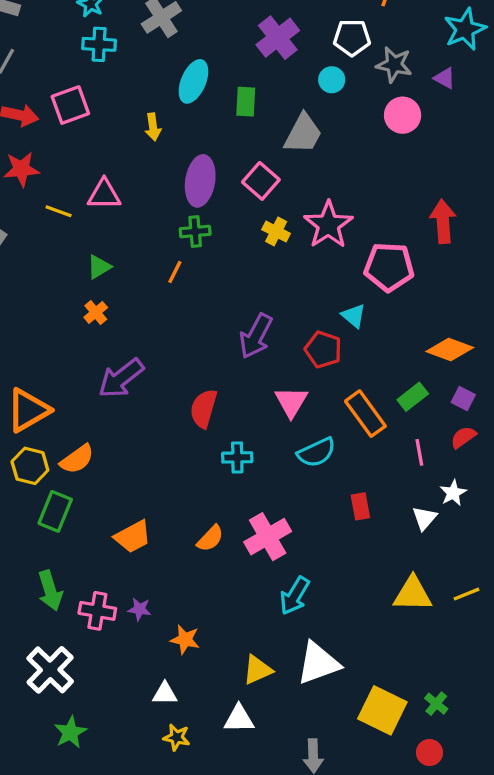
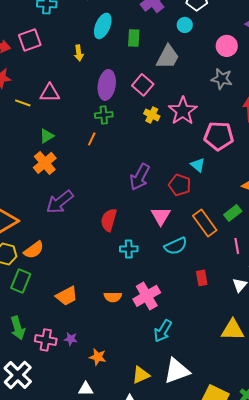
gray star: (394, 65) -> (222, 79), moved
orange cross: (96, 312) -> (45, 163), size x1.6
orange semicircle: (210, 538) -> (113, 297), turned 48

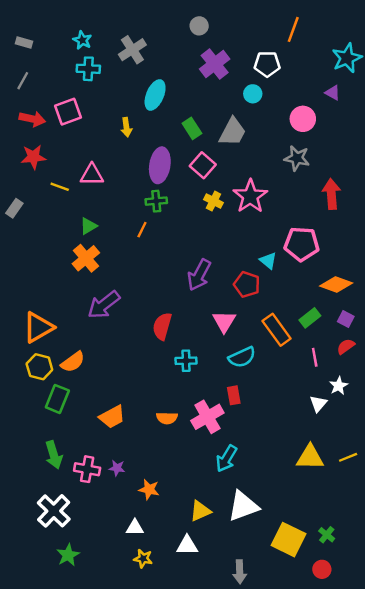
green rectangle: (134, 38) -> (192, 128), moved, turned -36
pink pentagon: (219, 136) -> (302, 244), moved
red rectangle: (202, 278) -> (234, 395), moved

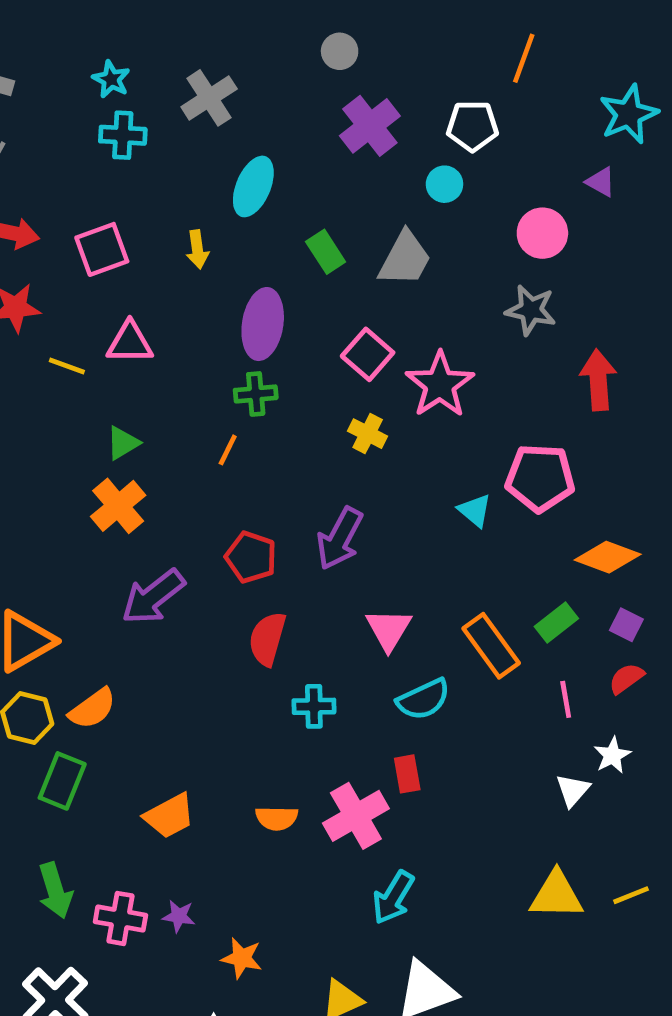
pink square: (68, 112) -> (102, 249), moved
pink square: (203, 165) -> (368, 354), moved
yellow cross: (213, 201) -> (368, 434), moved
red pentagon: (247, 284) -> (251, 557), moved

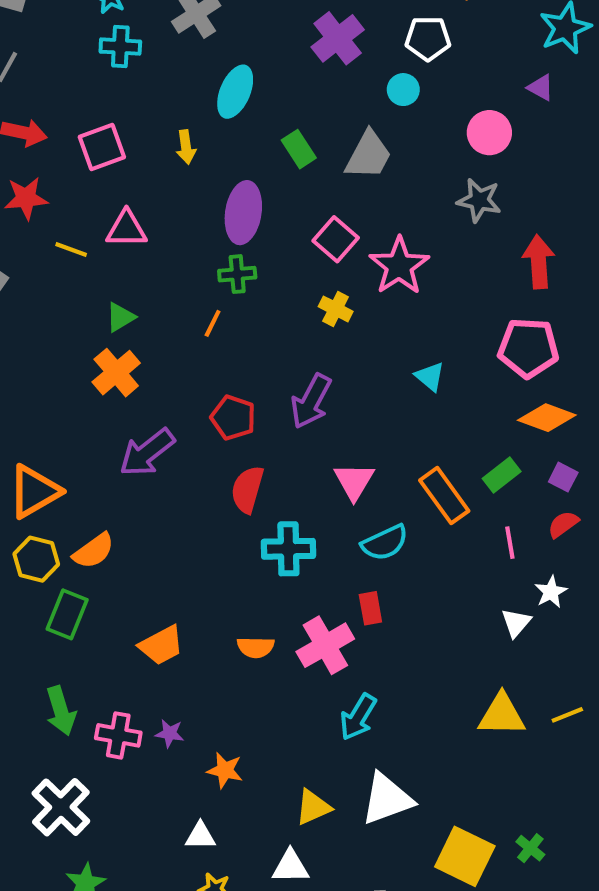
pink pentagon: (540, 478) -> (528, 348), moved
cyan cross: (314, 706) -> (288, 549), size x1.4

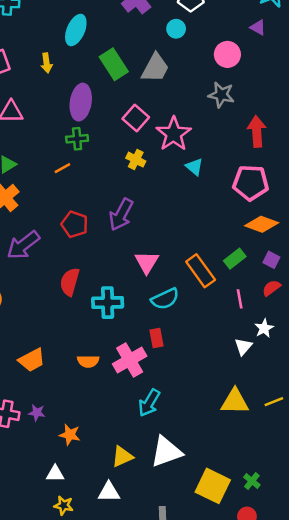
green rectangle: (299, 149) -> (114, 64), size x1.4
orange line: (213, 323) -> (62, 168), turned 35
cyan triangle: (430, 377) -> (194, 167), moved
red semicircle: (247, 489) -> (70, 282), moved

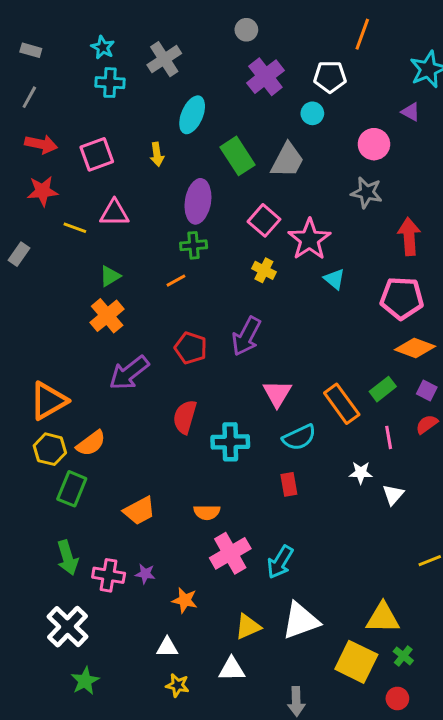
white star: (264, 328) -> (361, 473), moved, turned 30
pink cross: (130, 360) -> (230, 553), moved
yellow triangle: (235, 402) -> (383, 618), moved

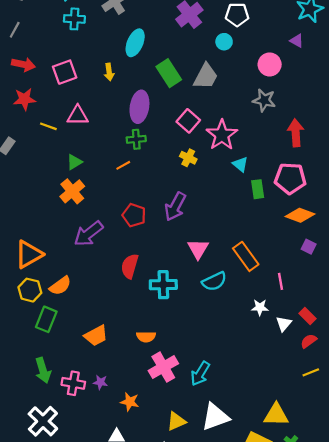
green rectangle: (383, 389) -> (258, 189), moved, turned -60
red semicircle: (427, 424) -> (309, 341), moved
red rectangle: (289, 484) -> (308, 316), moved, turned -35

